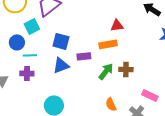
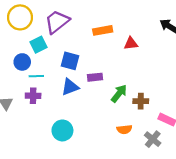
orange rectangle: (108, 44) -> (103, 30), moved
brown cross: (126, 69) -> (141, 101), moved
orange semicircle: (111, 104) -> (124, 129), turned -72

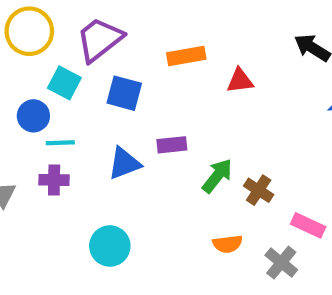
cyan square: (39, 45) -> (64, 83), turned -35
blue square: (70, 61) -> (124, 93), moved
brown cross: (141, 101) -> (259, 190), turned 32

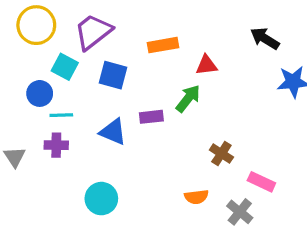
blue triangle: (124, 163) -> (113, 132), turned 44
green arrow: (217, 176) -> (188, 98), moved

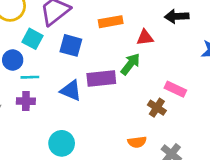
black arrow: (265, 38) -> (177, 16), moved, turned -35
purple rectangle: (151, 117) -> (101, 79), size x1.5
pink rectangle: (261, 182) -> (175, 89), moved

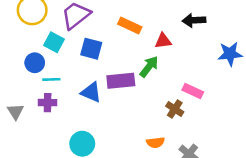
orange rectangle: (111, 22) -> (130, 26), turned 35

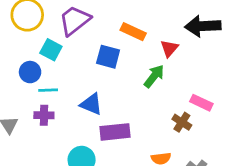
black arrow: (194, 20) -> (203, 26), size x1.4
red triangle: (163, 41) -> (169, 48), turned -42
blue square: (91, 49) -> (108, 57), moved
purple rectangle: (121, 81) -> (115, 132), moved

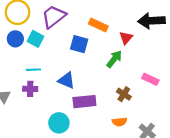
blue circle: (30, 72) -> (15, 39), moved
brown cross: (182, 122) -> (124, 94), moved

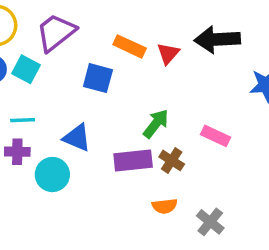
red triangle: (126, 38) -> (168, 53), moved
green arrow: (114, 59) -> (156, 124), moved
purple rectangle: (84, 102) -> (133, 160), moved
cyan circle: (59, 123) -> (52, 175), moved

